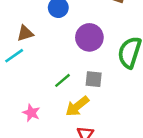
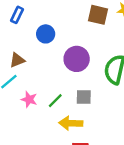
yellow arrow: (77, 106) -> (71, 123), turned 45
pink star: (31, 113) -> (29, 99), moved

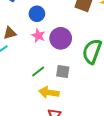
pink star: (29, 99) -> (38, 36), moved

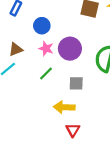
green line: (38, 72) -> (46, 73), moved

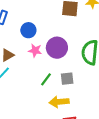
green line: (46, 73) -> (46, 79), moved

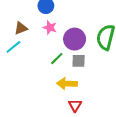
purple circle: (57, 48) -> (75, 39), moved

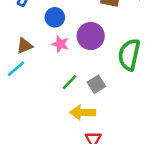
purple circle: (75, 39) -> (91, 36), moved
gray square: (79, 61) -> (96, 84), turned -32

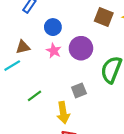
green line: (70, 82) -> (34, 96), moved
yellow arrow: (83, 112) -> (63, 113), turned -110

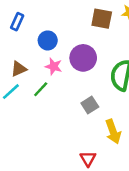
green line: (34, 96) -> (41, 89), moved
yellow arrow: (63, 113) -> (113, 132), moved

